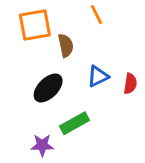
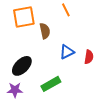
black ellipse: (48, 88) -> (22, 66), moved
purple star: (42, 145) -> (15, 90), moved

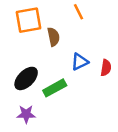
green rectangle: (51, 84) -> (55, 88), moved
purple star: (15, 90) -> (26, 114), moved

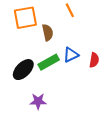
green rectangle: (55, 88) -> (49, 62), moved
purple star: (26, 114) -> (38, 101), moved

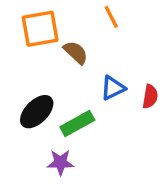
brown semicircle: (48, 33) -> (76, 52), turned -35
green rectangle: (49, 62) -> (77, 124), moved

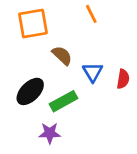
brown semicircle: (76, 52) -> (62, 55), moved
blue triangle: (113, 88) -> (93, 72), turned -35

